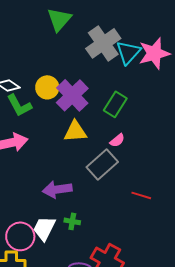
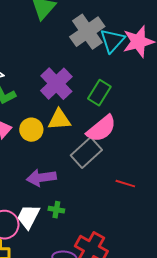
yellow circle: (47, 87) -> (31, 130), moved
pink semicircle: (117, 140) -> (101, 129), size x2.0

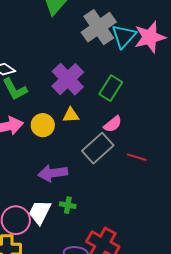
yellow triangle: (59, 120) -> (71, 115), size x0.7
pink semicircle: (101, 129) -> (113, 124), size x0.6
red line: (125, 184) -> (137, 157), moved

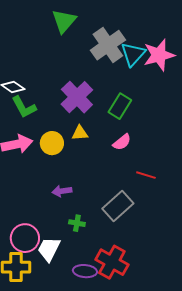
gray rectangle: (98, 148) -> (118, 206), moved
purple arrow: (53, 173) -> (62, 191), size x0.7
white trapezoid: (40, 212) -> (49, 249), moved

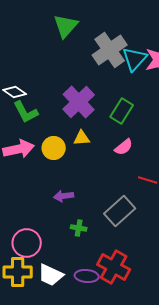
white trapezoid: (49, 249) -> (51, 275), moved, turned -92

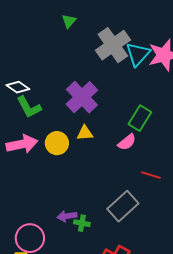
green triangle: (66, 26) -> (69, 21), size x0.6
green rectangle: (122, 111) -> (140, 118), moved
purple arrow: (64, 196) -> (67, 216), moved

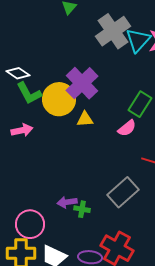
yellow circle: (57, 143) -> (59, 99), moved, size x1.4
pink arrow: (22, 144) -> (22, 130), size x0.7

